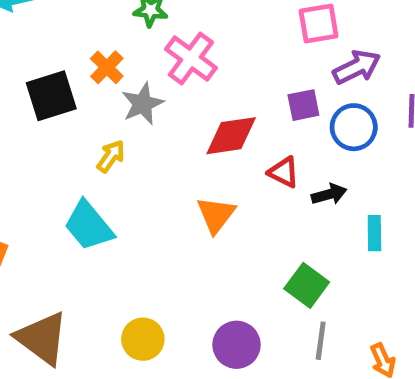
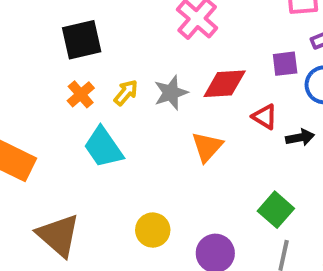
orange cross: (107, 67) -> (81, 94), moved
gray star: (143, 104) -> (171, 93), moved
yellow circle: (143, 339) -> (153, 230), moved

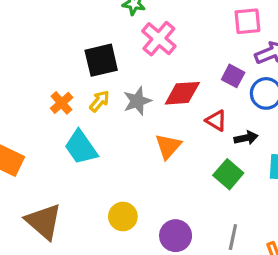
black square: (82, 40) -> (101, 60), moved
purple square: (285, 64) -> (233, 76), turned 35
green square: (276, 210) -> (228, 174), moved

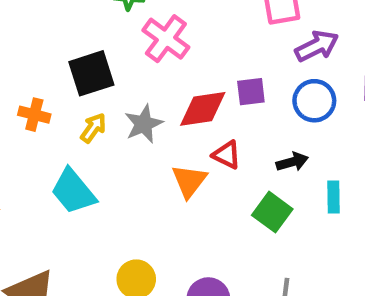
purple square: (233, 76) -> (251, 92), moved, turned -30
orange cross: (62, 103) -> (34, 115), moved, turned -30
red triangle: (216, 121) -> (227, 155), moved

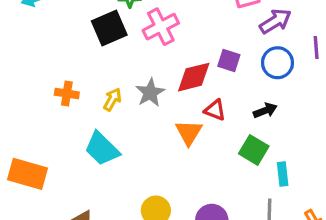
pink cross: (166, 39) -> (161, 27), turned 32
black square: (91, 73) -> (109, 28), moved
purple square: (251, 92) -> (229, 60), turned 30
cyan rectangle: (334, 197) -> (283, 174), moved

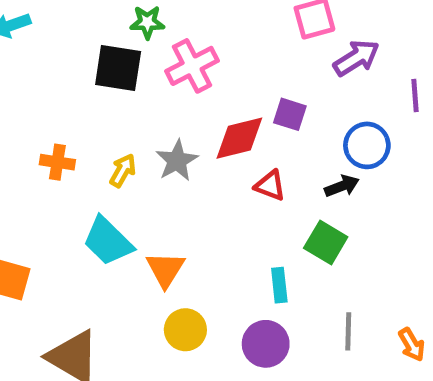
black square: (109, 28) -> (118, 68), turned 32
blue circle: (277, 63) -> (367, 145), moved
orange triangle: (189, 132) -> (165, 269), moved
cyan rectangle: (283, 174) -> (279, 285), moved

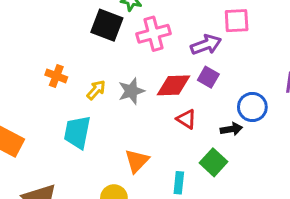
purple arrow: (356, 58) -> (206, 45), moved
cyan trapezoid: (108, 241) -> (77, 132), turned 44
orange triangle: (165, 269) -> (137, 161), moved

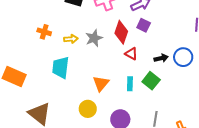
red diamond: (174, 85) -> (121, 32), turned -65
yellow arrow: (96, 90) -> (71, 39), turned 48
blue circle: (252, 107) -> (183, 57), moved
cyan rectangle: (179, 183) -> (130, 84), moved

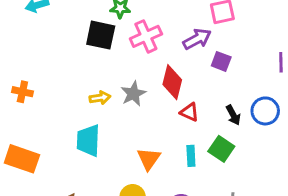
purple square: (144, 25) -> (221, 61), moved
orange cross: (44, 32) -> (22, 92), moved
black arrow: (161, 58) -> (233, 115), turned 80

